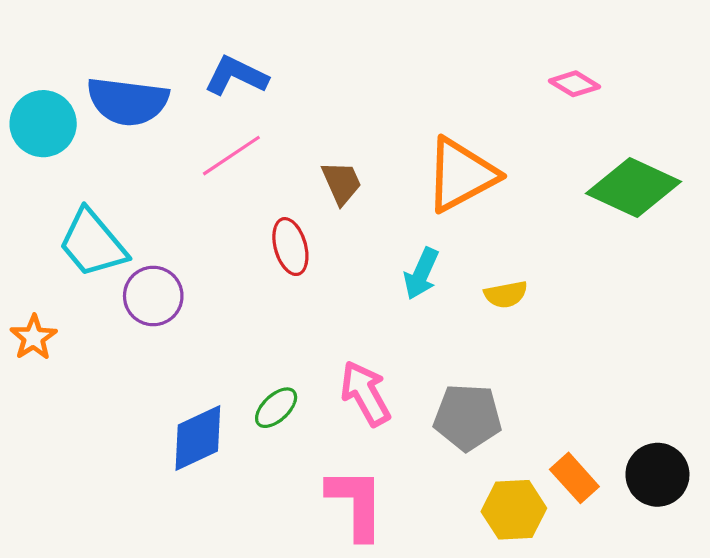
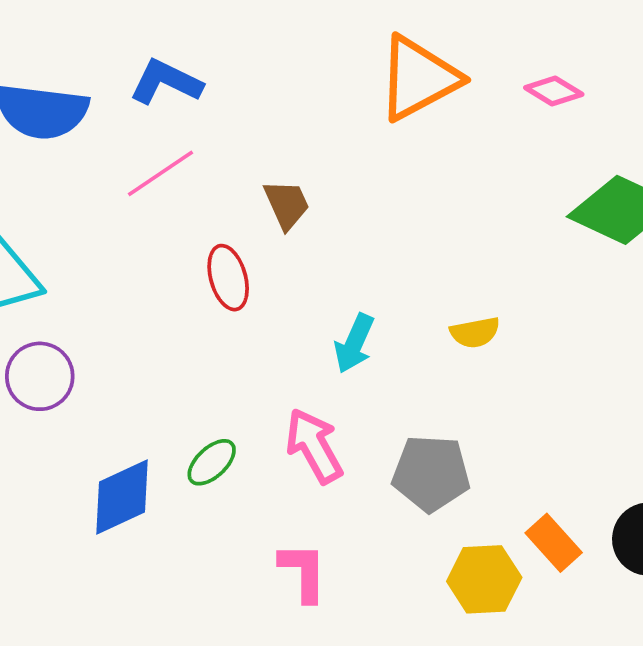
orange triangle: (461, 175) -> (418, 78), moved
cyan arrow: (421, 274) -> (354, 343), moved
purple circle: (153, 296) -> (40, 376), moved
pink L-shape: (356, 503) -> (303, 572), size x0.7

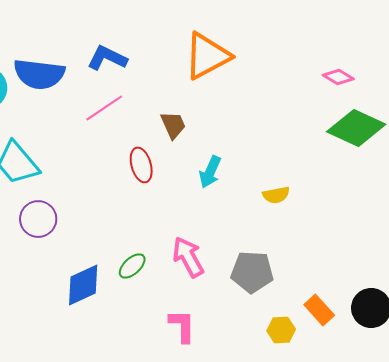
orange triangle: (418, 78) -> (207, 56), moved
pink diamond: (554, 91) -> (338, 77), moved
cyan arrow: (354, 343) -> (210, 172), moved
yellow hexagon: (484, 579) -> (281, 330), size x0.7

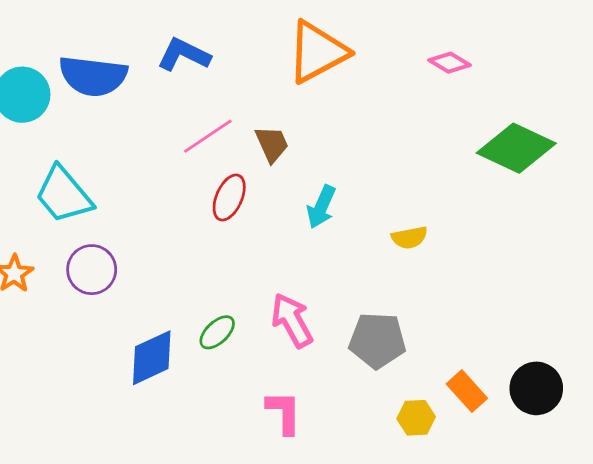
pink diamond: (338, 77) -> (449, 63), moved
pink line: (104, 108) -> (208, 136), moved
red ellipse: (141, 165) -> (229, 197), turned 40

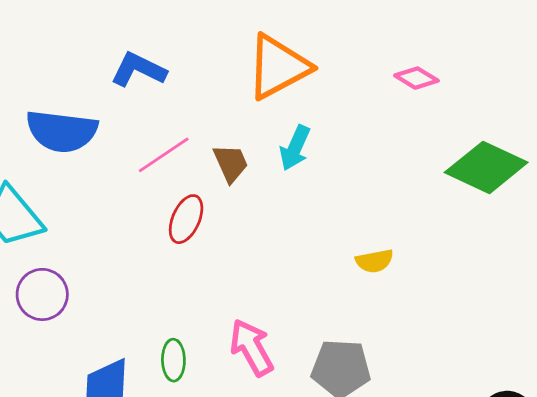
blue semicircle: (93, 76) -> (62, 131), moved
cyan arrow: (321, 207) -> (295, 148), moved
green ellipse: (217, 332) -> (173, 360), turned -48

